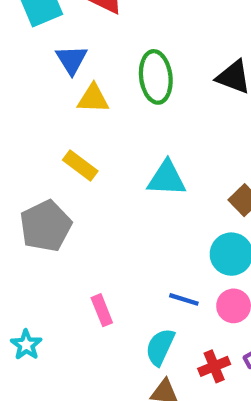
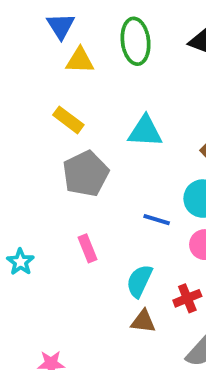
gray pentagon: (46, 226) -> (86, 174), moved
blue line: (184, 299) -> (157, 220), moved
cyan star: (26, 345) -> (20, 262), moved

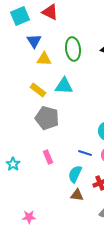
cyan triangle: (145, 131) -> (64, 86), moved
gray pentagon: (86, 174) -> (47, 118), turned -30
blue line: (157, 220) -> (85, 153), moved

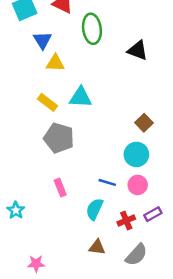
green ellipse: (73, 49) -> (92, 29), moved
cyan star: (13, 164) -> (16, 210), moved
brown triangle: (77, 195) -> (97, 247), moved

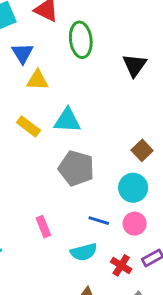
black triangle: (138, 50) -> (135, 65), turned 45
gray pentagon: (59, 138) -> (76, 168), moved
cyan semicircle: (94, 209) -> (84, 252), turned -130
red cross: (126, 220) -> (121, 265), turned -36

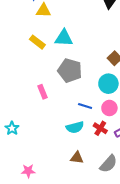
pink rectangle: (43, 227) -> (42, 92), moved
red cross: (121, 265) -> (100, 128), moved

